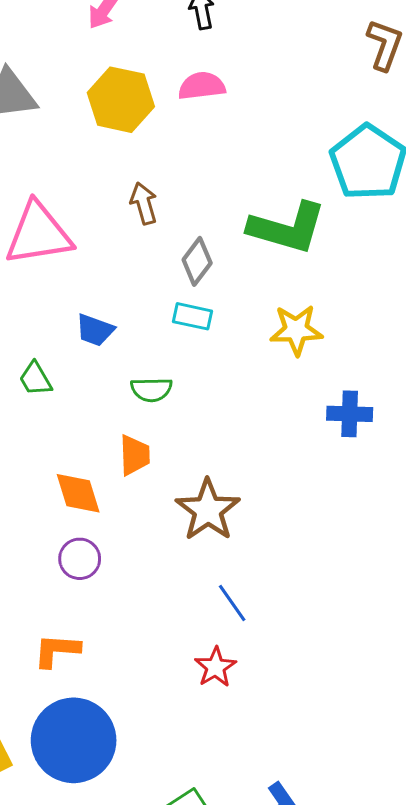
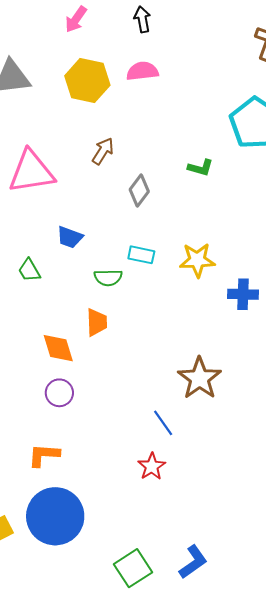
brown arrow: (144, 203) -> (103, 151), turned 48
green L-shape: (287, 228) -> (200, 168), size x0.5
cyan rectangle: (193, 316) -> (141, 255), moved
yellow star: (296, 330) -> (197, 260), moved
brown star: (208, 510) -> (199, 378), moved

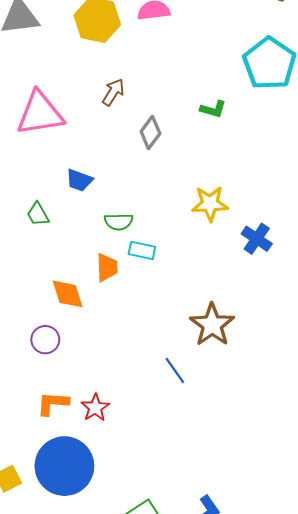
cyan rectangle: (141, 255) -> (142, 250), moved
blue cross: (243, 294) -> (257, 239), turned 32
purple circle: (59, 393) -> (45, 340), moved
red star: (152, 466) -> (95, 408), moved

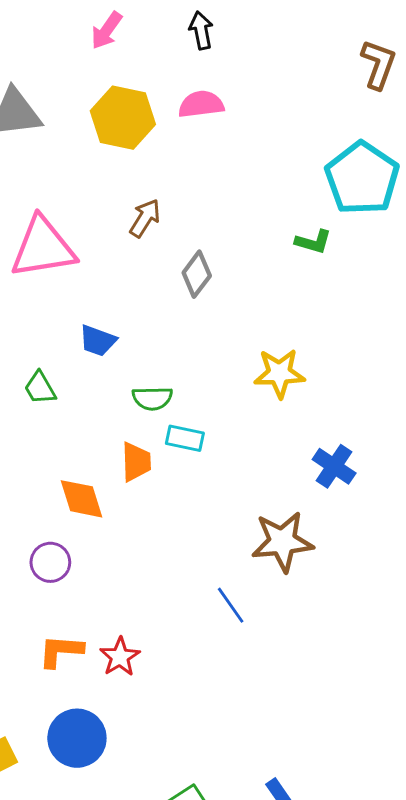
green L-shape: (213, 109) -> (313, 242), moved
blue cross: (257, 239) -> (334, 466), moved
brown star: (212, 325) -> (282, 542), turned 30
blue circle: (64, 466) -> (77, 738), size x0.7

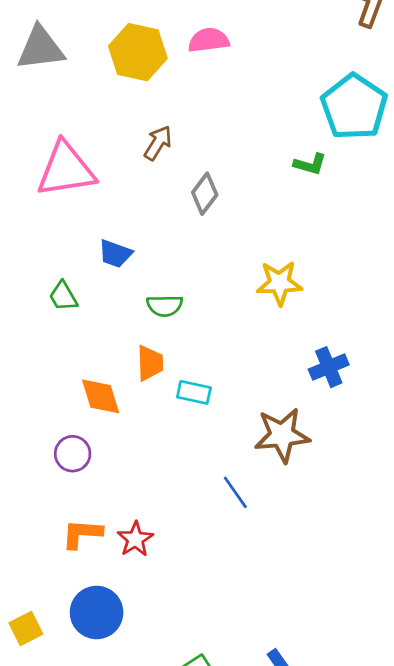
cyan rectangle: (185, 438) -> (194, 392), moved
blue cross: (334, 466) -> (329, 367), turned 33

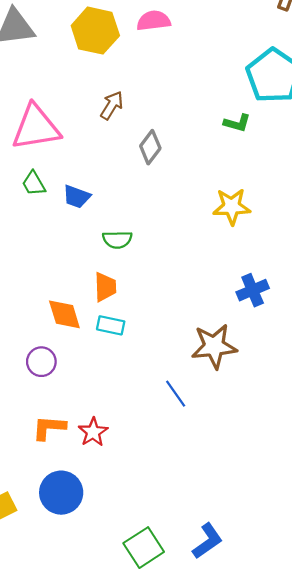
yellow star: (279, 283) -> (232, 207), moved
green trapezoid: (63, 296) -> (34, 183), moved
cyan rectangle: (194, 392) -> (111, 325), moved

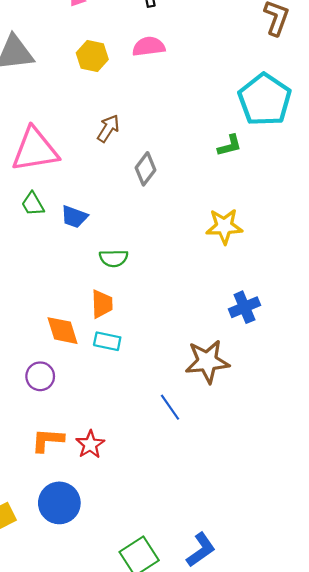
yellow hexagon: (95, 31) -> (92, 56), size x0.7
green L-shape: (237, 123) -> (230, 145), turned -30

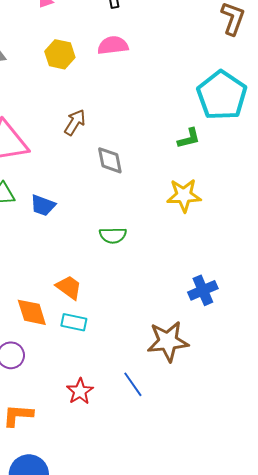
gray diamond: (146, 169) -> (110, 160), turned -48
yellow star: (224, 226) -> (184, 195), moved
green semicircle: (114, 258) -> (113, 235), moved
orange trapezoid: (102, 304) -> (69, 287), turned -52
red star: (90, 444) -> (80, 391), moved

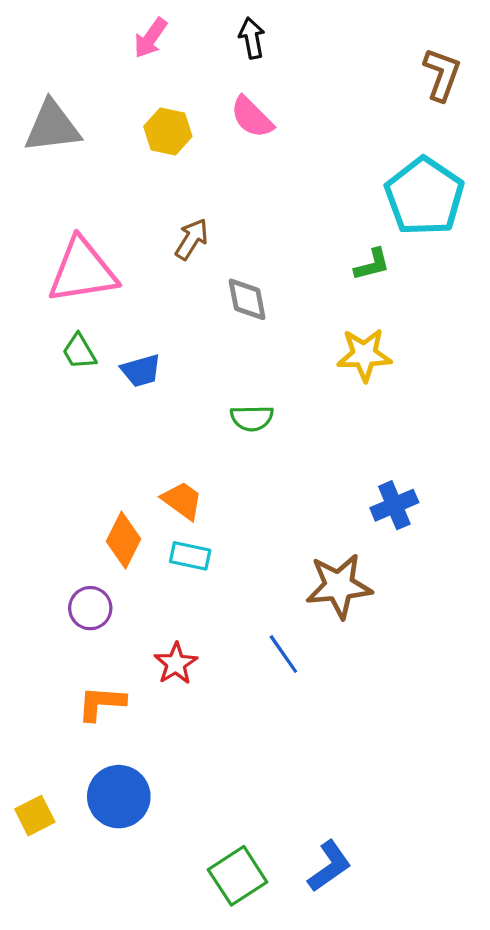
pink semicircle: (113, 45) -> (252, 117), turned -128
blue trapezoid: (43, 205) -> (141, 371), turned -36
orange diamond: (32, 312) -> (124, 540), turned 44
red star: (80, 391) -> (176, 664), moved

